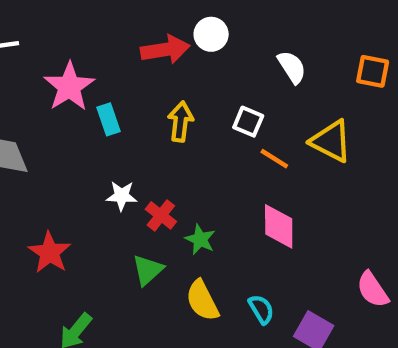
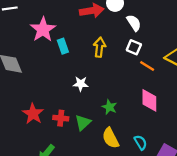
white semicircle: (292, 67) -> (134, 23), moved
white star: (122, 196) -> (81, 84), moved
red cross: (161, 215) -> (61, 118), moved, turned -32

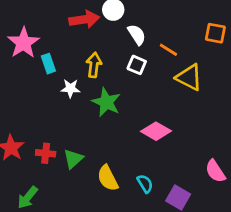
orange line: (147, 66) -> (168, 50), moved
white star: (81, 84) -> (70, 88), moved
pink diamond: (149, 100) -> (156, 131), turned -60
green star: (109, 107) -> (106, 102), moved, size x1.5

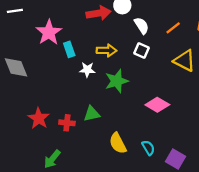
orange line: (168, 50) -> (173, 28), moved, turned -70
yellow arrow: (94, 65) -> (106, 50), turned 84
green star: (106, 102) -> (117, 81), turned 30
green triangle: (73, 159) -> (92, 114), moved, turned 30

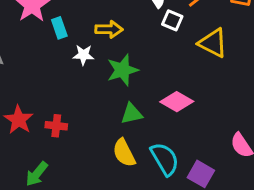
white square: (142, 50) -> (172, 20), moved
green triangle: (92, 114) -> (132, 114), moved
cyan semicircle: (148, 148) -> (165, 159), size x1.6

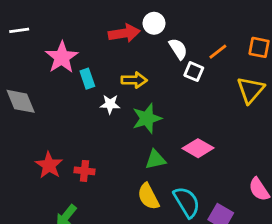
yellow triangle: (213, 43) -> (251, 90), moved, turned 44

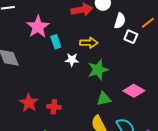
white semicircle: (178, 49) -> (120, 21), turned 49

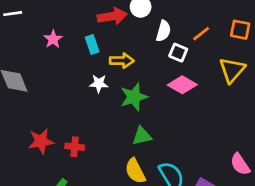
pink star: (38, 27) -> (53, 39), size x0.6
cyan rectangle: (56, 42) -> (92, 44), moved
pink diamond: (134, 91) -> (182, 85), moved
red star: (29, 103) -> (41, 141), turned 30

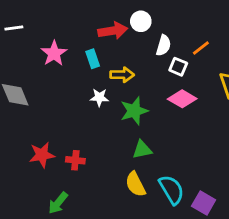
pink star: (53, 39) -> (54, 53), size x1.4

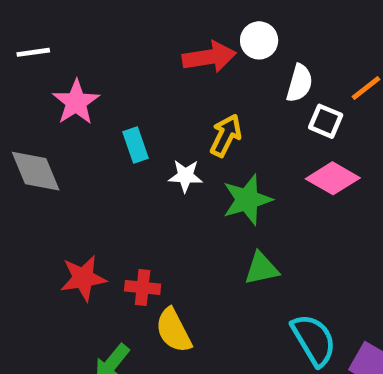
pink star: (54, 53) -> (76, 102), moved
cyan rectangle: (93, 59) -> (135, 145), moved
yellow arrow: (122, 75) -> (226, 135), turned -65
yellow semicircle: (135, 184) -> (174, 330), moved

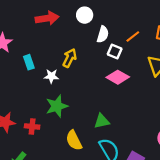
red arrow: (209, 57) -> (47, 18), moved
green star: (247, 200) -> (57, 106), moved
green triangle: (261, 269) -> (102, 121), moved
yellow semicircle: (174, 330) -> (74, 140), moved

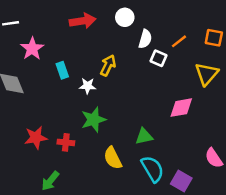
pink diamond: (118, 77) -> (181, 108), moved, turned -40

